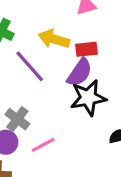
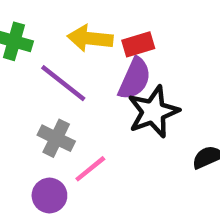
gray cross: (17, 119) -> (56, 138), moved
pink line: (43, 145) -> (90, 169), moved

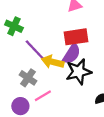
yellow arrow: (90, 38) -> (53, 62), moved
red rectangle: (138, 44) -> (76, 37), size x1.5

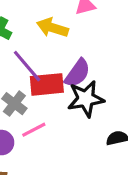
red rectangle: (76, 37) -> (47, 84), moved
yellow arrow: (53, 62) -> (52, 28), moved

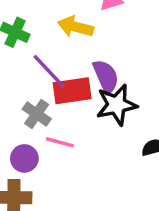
purple semicircle: (77, 73) -> (106, 76), turned -56
pink line: (34, 130) -> (60, 142), turned 45

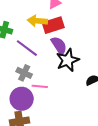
red rectangle: (72, 91) -> (53, 25), moved
purple circle: (24, 158) -> (22, 99), size x1.5

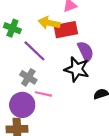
purple semicircle: (59, 45) -> (86, 51), moved
black star: (68, 60) -> (77, 69), turned 30

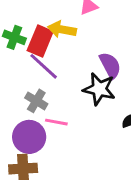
red rectangle: (66, 30) -> (40, 41), moved, turned -55

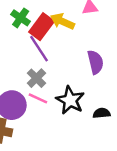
black star: (99, 89) -> (70, 100), moved
gray cross: (36, 101) -> (36, 78), moved

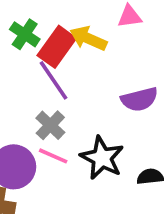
purple semicircle: (95, 62) -> (139, 99), turned 90

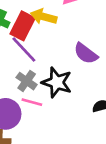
purple semicircle: (139, 99) -> (86, 53), turned 60
black star: (102, 158) -> (57, 82), moved

